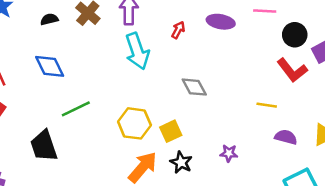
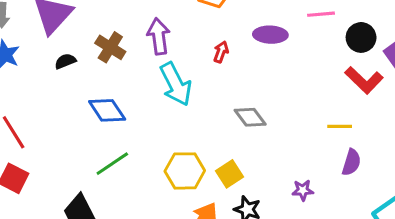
blue diamond: (50, 66) -> (107, 110), moved
purple semicircle: (286, 137) -> (351, 162), moved, turned 100

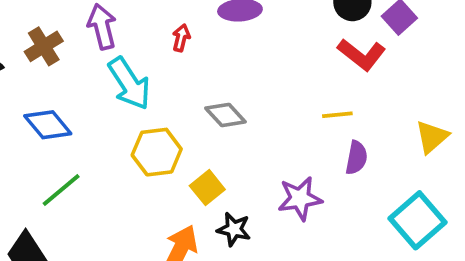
brown cross: (110, 47) -> (44, 46), turned 32
yellow hexagon: (185, 171) -> (157, 152), moved
purple star: (303, 190) -> (300, 198), size x1.6

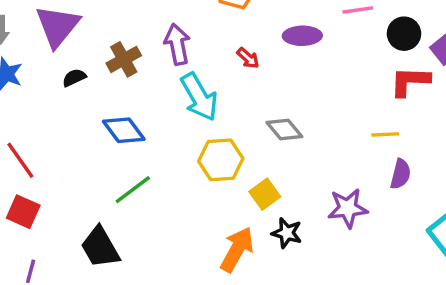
red arrow: (181, 38) -> (248, 58), turned 115
red L-shape: (362, 55) -> (410, 81), turned 141

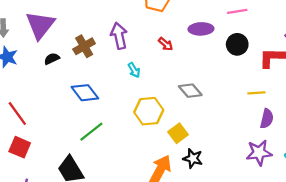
black circle: (404, 34) -> (237, 44), moved
cyan arrow: (199, 97) -> (134, 70), size x0.5
purple star: (348, 208) -> (259, 153), moved

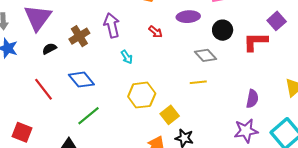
gray diamond: (190, 91) -> (205, 55), moved
yellow line: (256, 93) -> (198, 82), moved
red line: (17, 113) -> (43, 89), moved

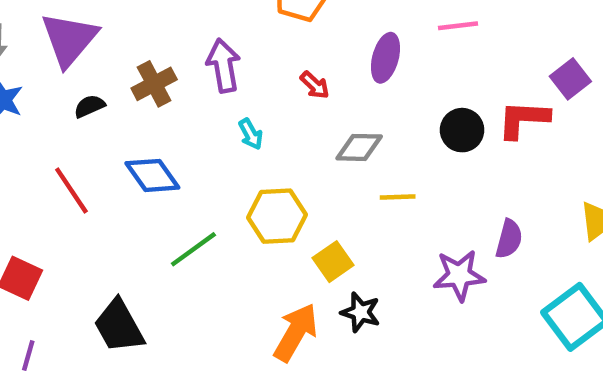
purple ellipse: (188, 17) -> (385, 58), turned -75
black circle: (223, 30) -> (462, 130), moved
gray diamond: (205, 55) -> (359, 147), moved, turned -50
green line: (89, 116) -> (193, 249), moved
purple star: (246, 131) -> (459, 275), moved

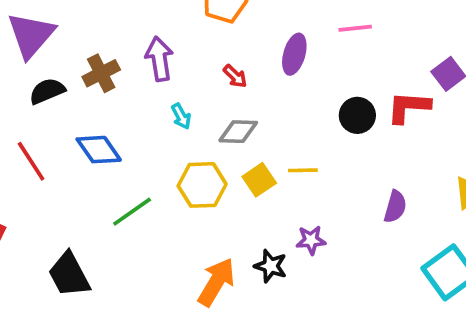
black semicircle: (89, 106) -> (47, 91), size x1.4
gray diamond: (359, 147) -> (238, 132), moved
yellow square: (333, 262) -> (259, 180), moved
purple star: (459, 275) -> (311, 240), moved, size x0.7

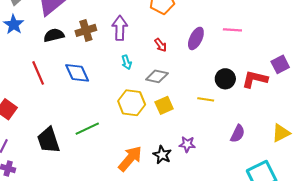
yellow line: (303, 170) -> (206, 99), moved
green line: (132, 212) -> (87, 129), moved

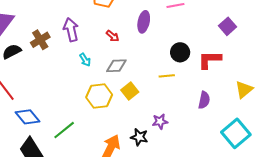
blue diamond: (77, 73) -> (28, 117), moved
red L-shape: (255, 79) -> (210, 60), moved

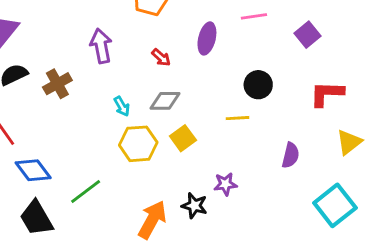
purple square: (228, 26) -> (308, 35), moved
brown cross: (40, 40) -> (57, 84), moved
cyan arrow: (85, 60) -> (122, 106), moved
red L-shape: (210, 60) -> (327, 94), moved

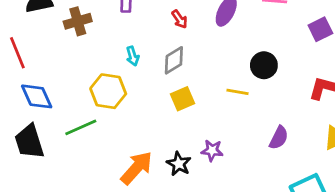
gray diamond: (165, 101) -> (174, 60), turned -44
yellow hexagon: (138, 144) -> (108, 91), moved

